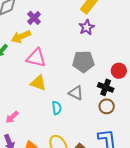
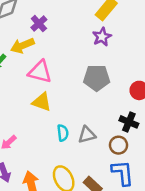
black cross: (106, 87) -> (129, 122), moved
gray triangle: (76, 93) -> (87, 135), moved, turned -42
brown circle: (107, 106) -> (119, 145), moved

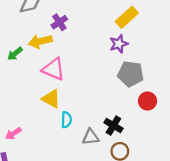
gray pentagon: (97, 78) -> (131, 74), moved
black cross: (129, 122) -> (113, 125), moved
cyan semicircle: (63, 133) -> (66, 120), moved

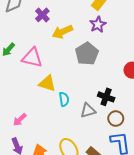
yellow arrow: (40, 41) -> (62, 32), moved
pink triangle: (54, 69) -> (32, 58), moved
gray pentagon: (131, 74) -> (87, 54), moved, turned -30

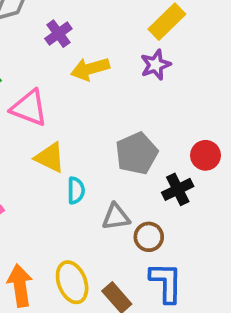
gray pentagon: (87, 54) -> (137, 153), moved
black cross: (106, 97) -> (178, 189), moved, turned 35
brown circle: (116, 119) -> (149, 237), moved

